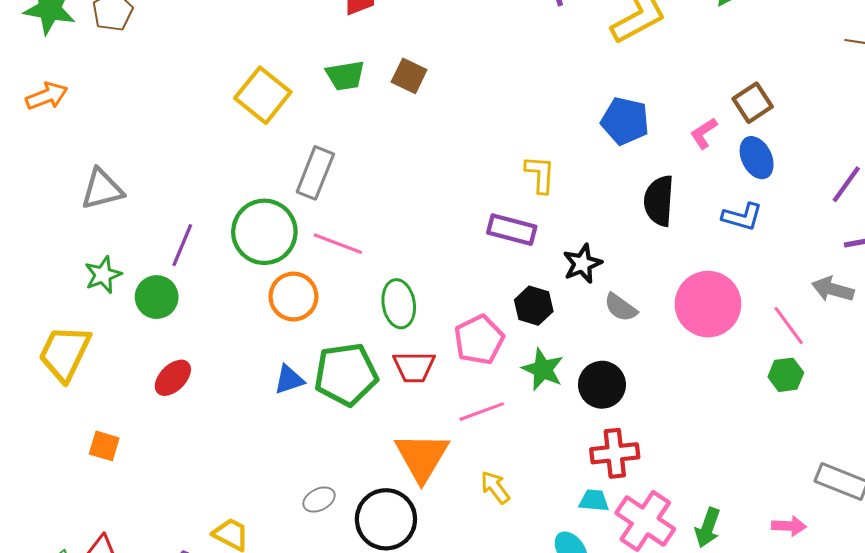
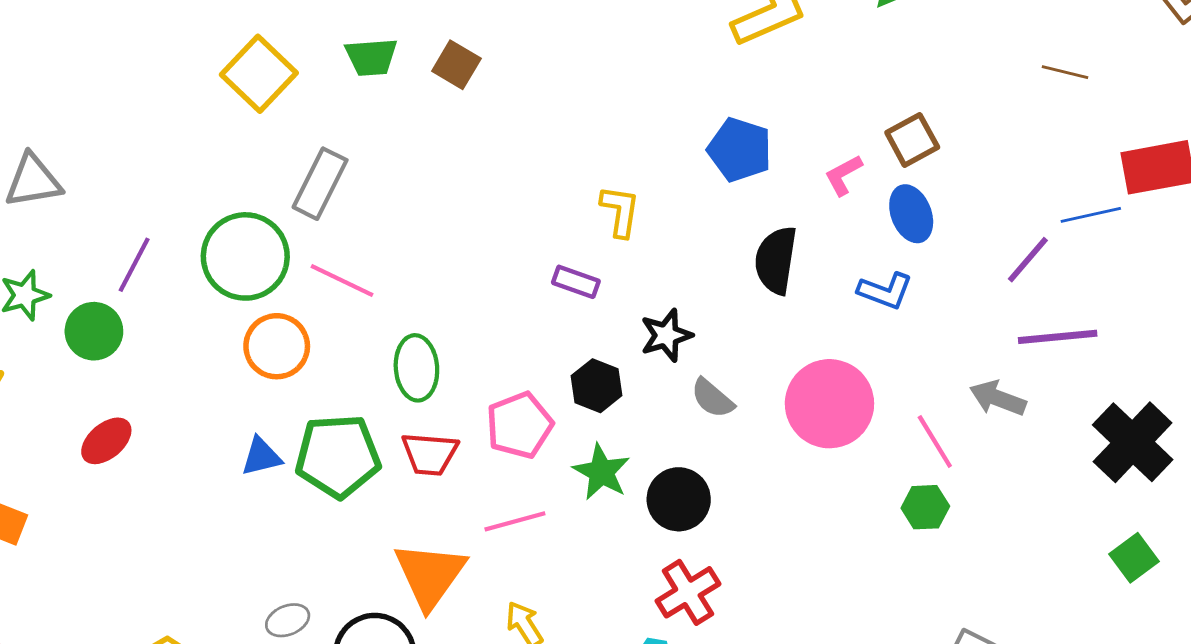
purple rectangle: (512, 230) -> (576, 282), size x0.7
red cross: (615, 453) -> (688, 592), turned -30

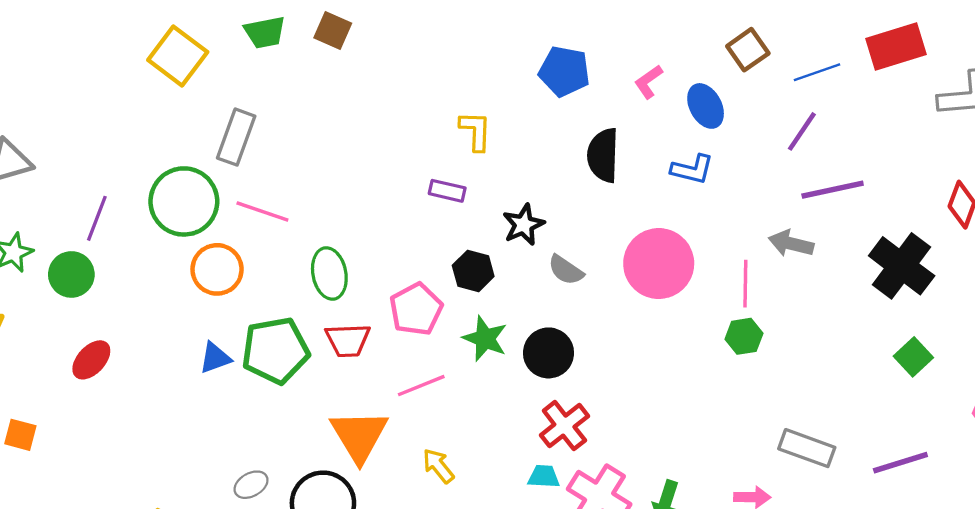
brown square: (912, 140) -> (748, 50), moved
blue line: (1091, 215) -> (817, 72), moved
pink line: (935, 442) -> (745, 284), turned 39

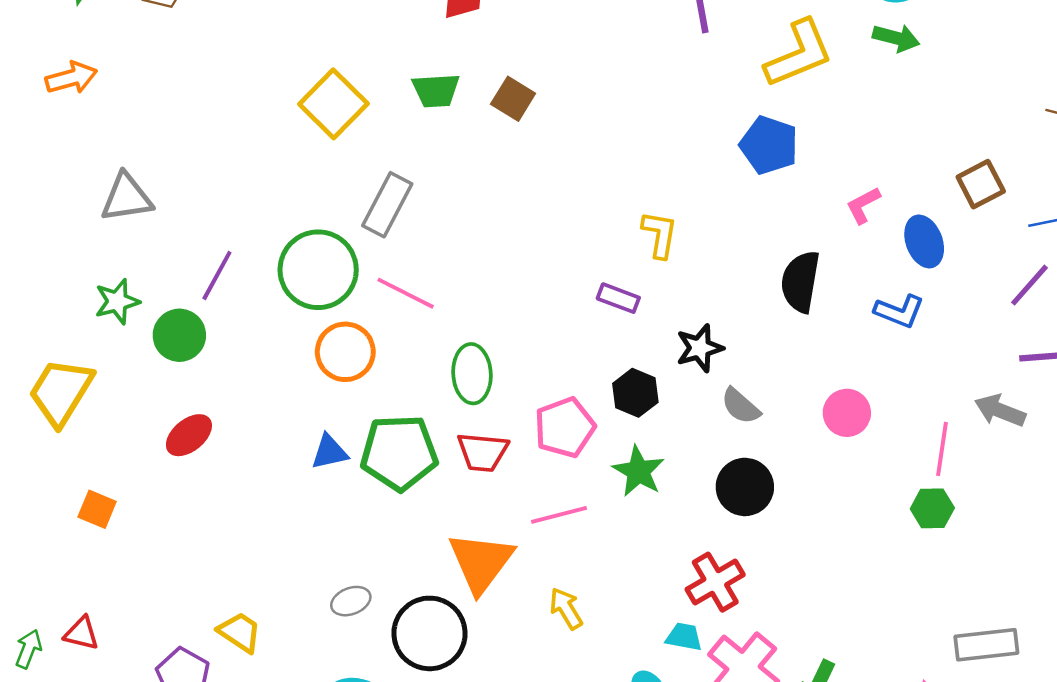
blue pentagon: (564, 71) -> (769, 145), moved
pink circle: (659, 264) -> (847, 413), size x0.6
black circle: (548, 353) -> (745, 487), moved
gray rectangle: (807, 448) -> (986, 645), turned -34

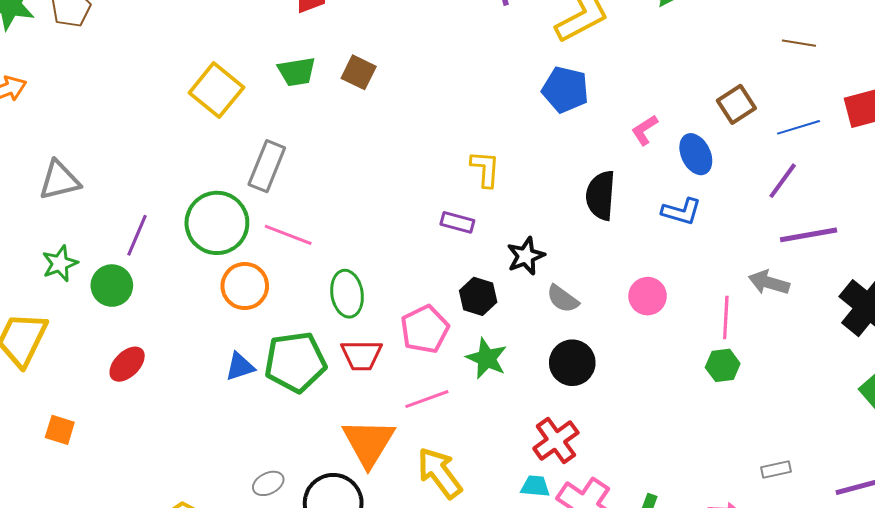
yellow arrow: (566, 608) -> (440, 473), size x1.6
gray rectangle: (986, 645) -> (776, 469), size x0.6

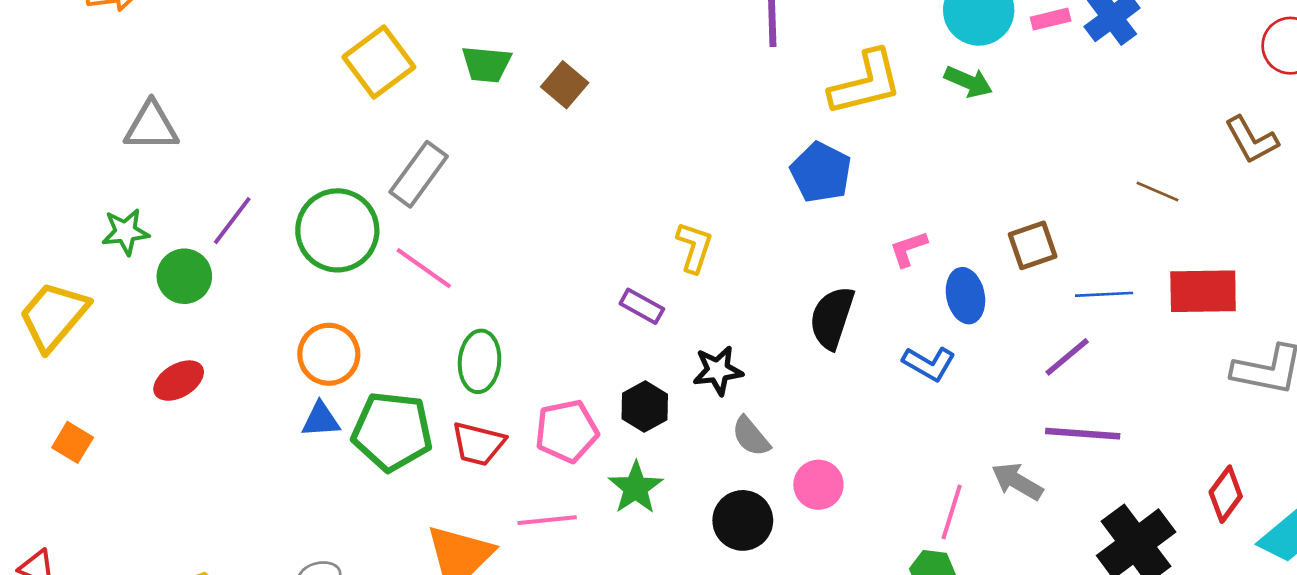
brown line: (799, 43) -> (1158, 192), moved
orange circle: (245, 286) -> (329, 354), moved
pink circle: (648, 296) -> (818, 485), moved

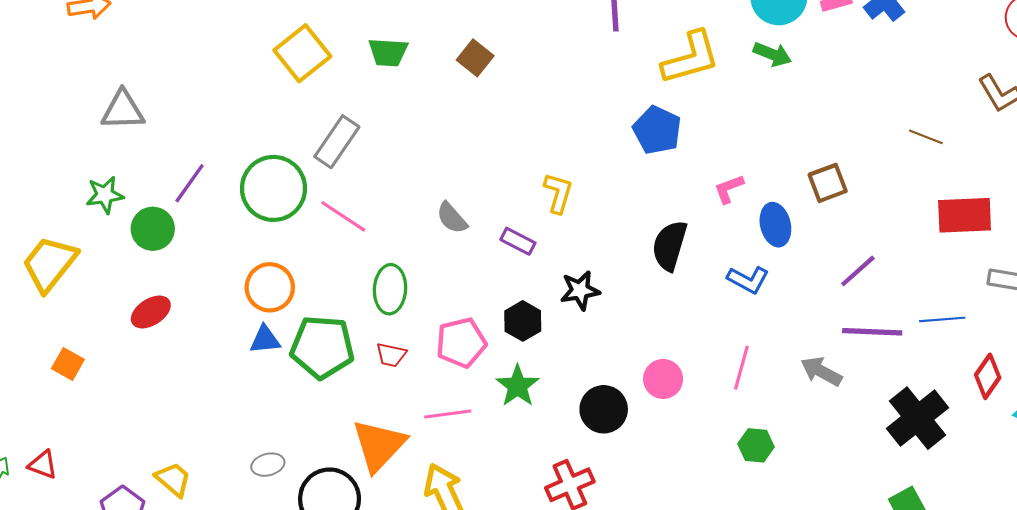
brown square: (565, 85) -> (475, 58), moved
blue line: (1104, 294) -> (942, 319), moved
gray semicircle: (751, 436) -> (452, 218), moved
red trapezoid: (478, 444) -> (391, 355), size x0.7
pink line: (952, 512) -> (741, 368), moved

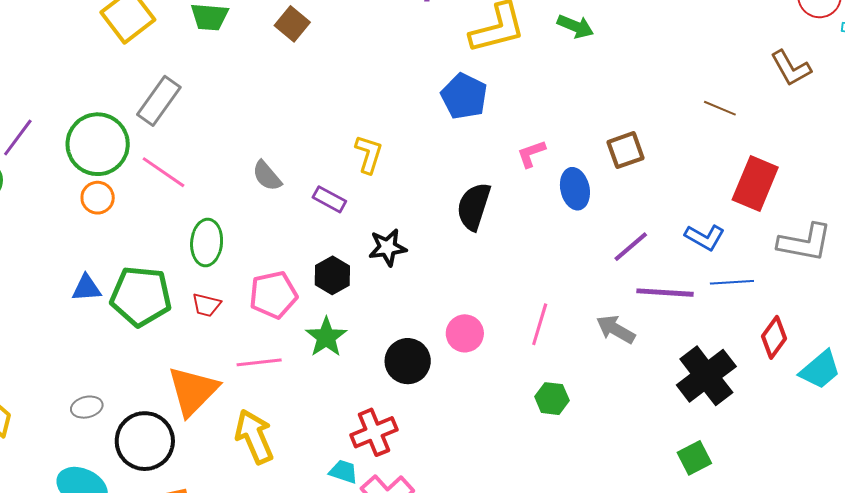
red rectangle: (965, 215) -> (755, 184), turned -66
purple line: (858, 271) -> (631, 247), moved
blue L-shape: (748, 280) -> (705, 237), moved
orange circle: (270, 287) -> (98, 198), moved, size x0.7

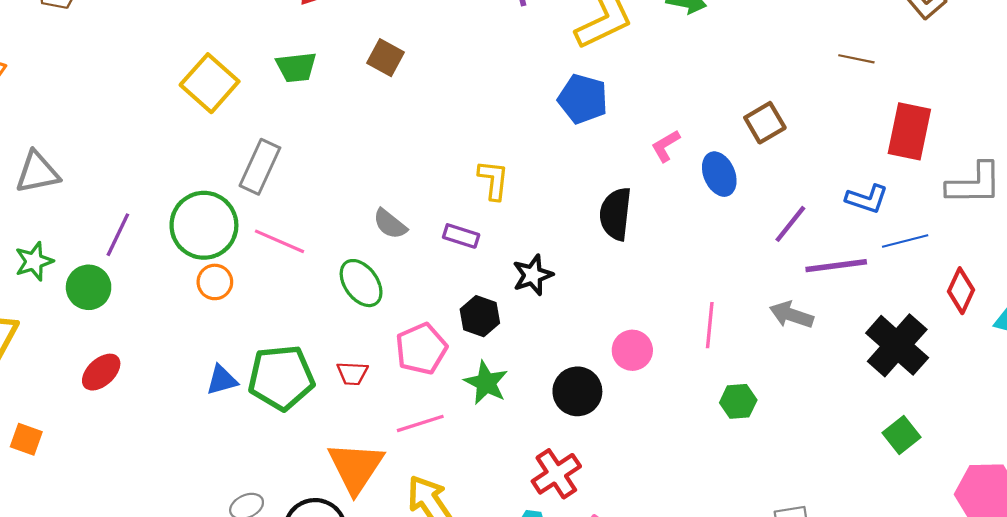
green ellipse: (207, 242) -> (361, 283), moved, turned -30

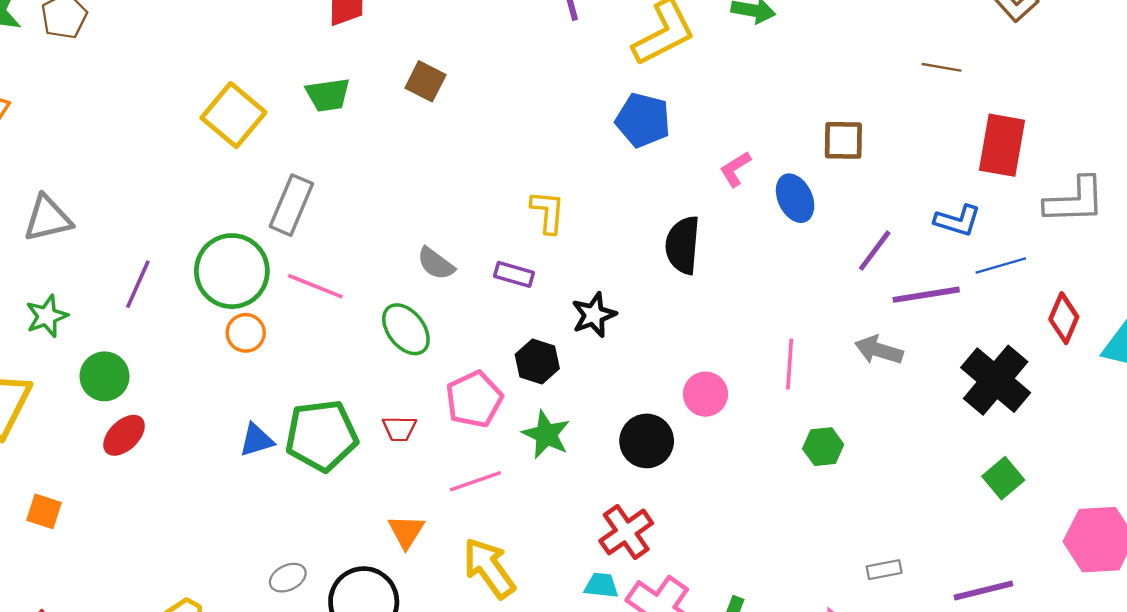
brown square: (765, 123) -> (843, 140), turned 33
green circle: (89, 287) -> (104, 376), moved
orange triangle: (356, 467) -> (406, 531), size x0.6

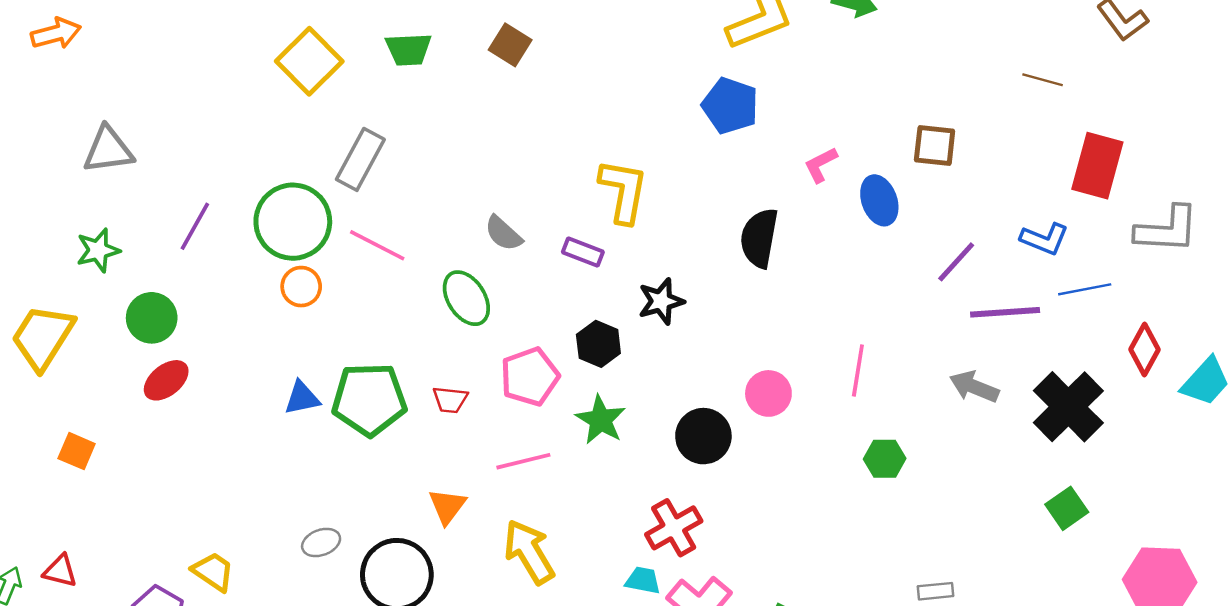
yellow L-shape: (548, 212) -> (623, 191), size x1.4
gray arrow: (879, 350) -> (974, 387), moved

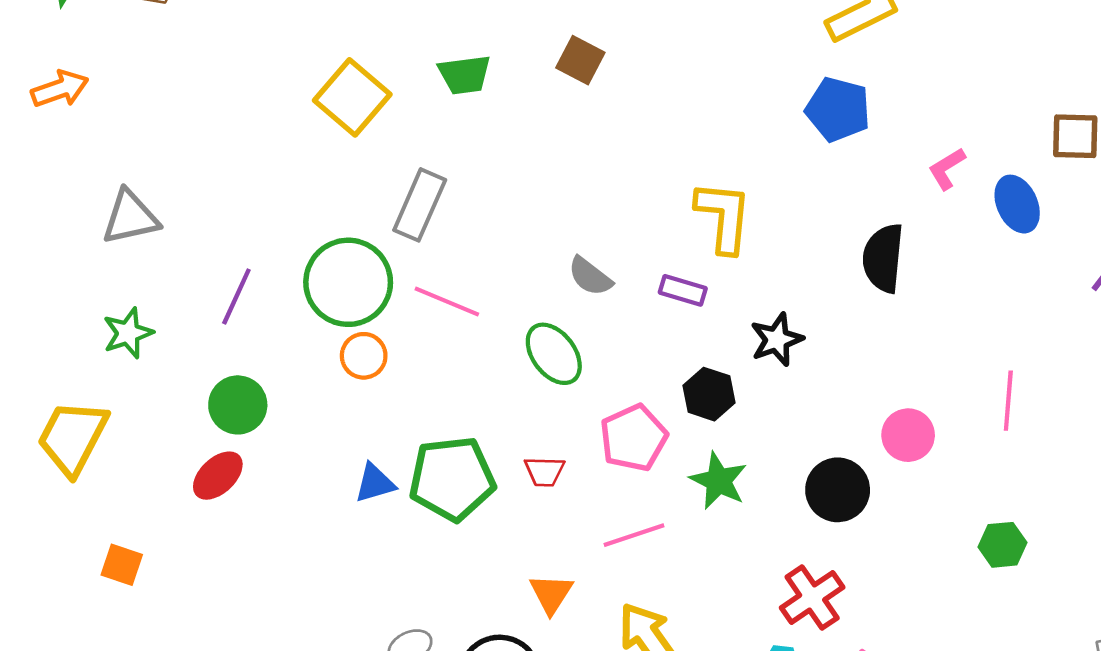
green circle: (152, 318) -> (238, 405), moved
green hexagon: (885, 459) -> (1002, 545), moved

